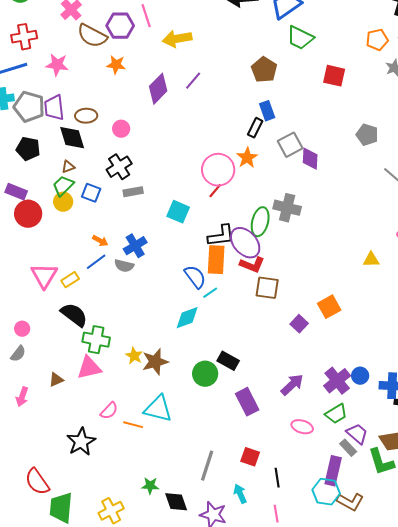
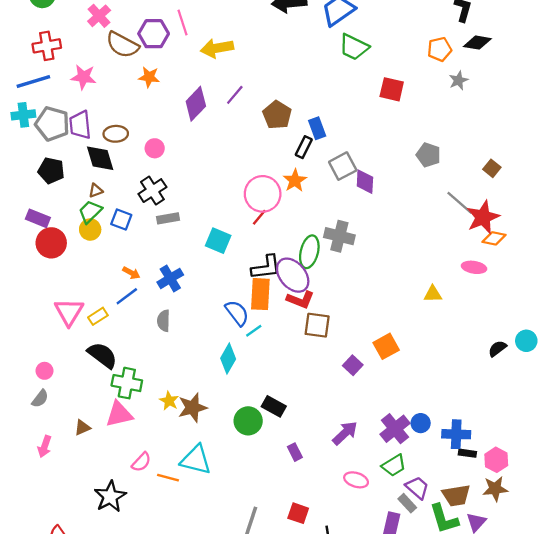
brown pentagon: (264, 70) -> (277, 115), moved
gray semicircle: (124, 266) -> (164, 321), moved, turned 78
cyan diamond: (187, 318) -> (228, 359), turned -40
purple rectangle: (247, 402) -> (295, 452), size x0.6

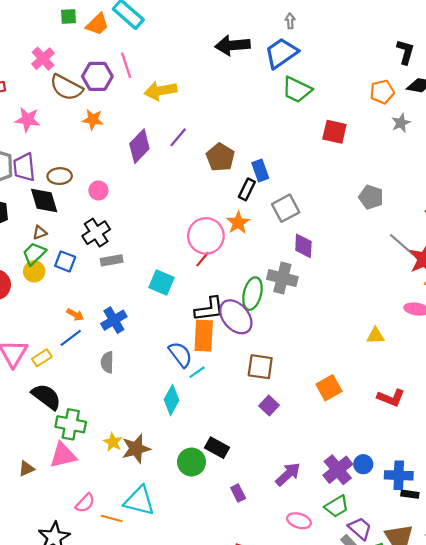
purple diamond: (365, 182) -> (303, 246), moved
red L-shape: (300, 300) -> (391, 398), moved
purple square: (353, 365) -> (269, 405), moved

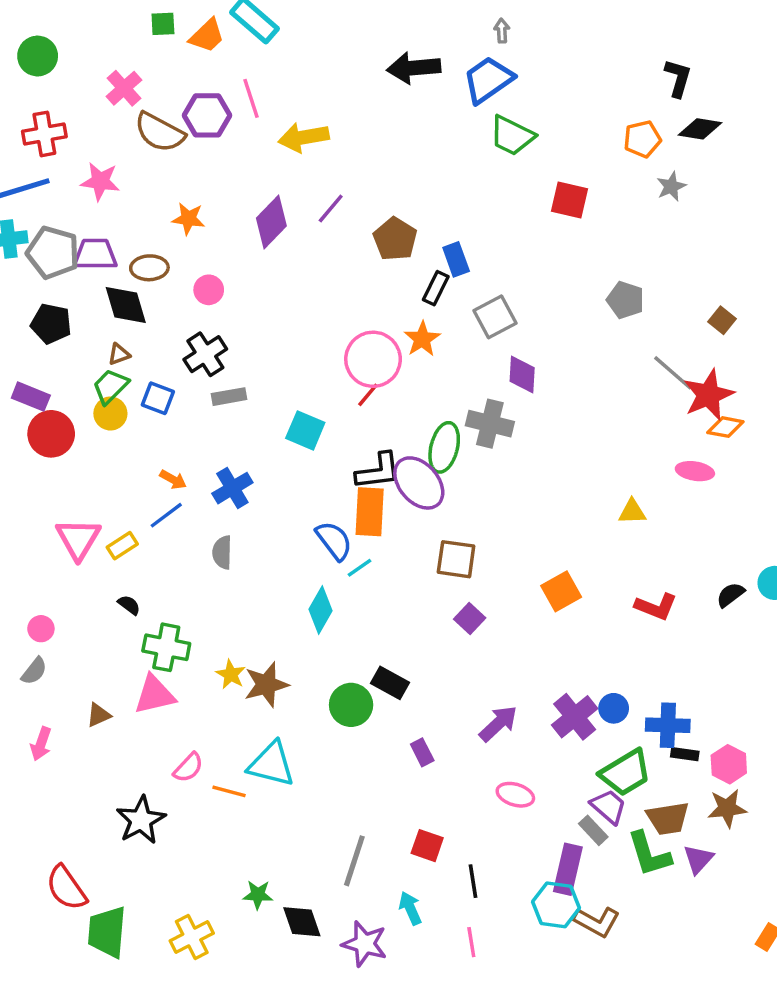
orange star: (93, 120) -> (188, 219), moved
purple trapezoid: (24, 167) -> (95, 254), turned 96
black semicircle: (46, 397) -> (129, 605), size x0.5
green trapezoid: (337, 506) -> (625, 773), moved, size x1.4

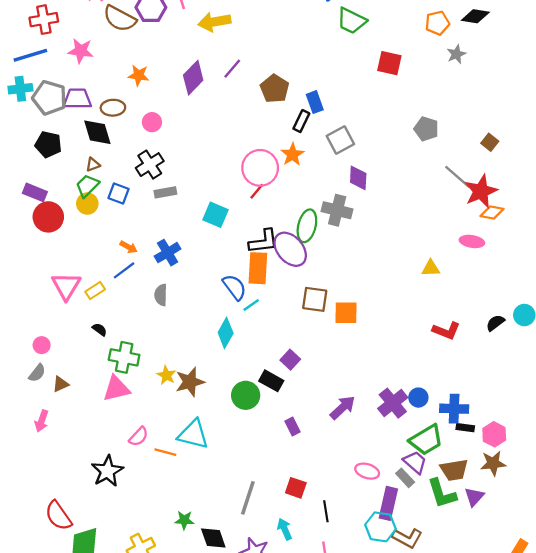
orange square: (561, 591) -> (346, 313), moved, turned 30
purple square: (470, 618) -> (290, 360), moved
brown triangle: (99, 715) -> (61, 384), moved
pink ellipse: (515, 795) -> (367, 471), moved

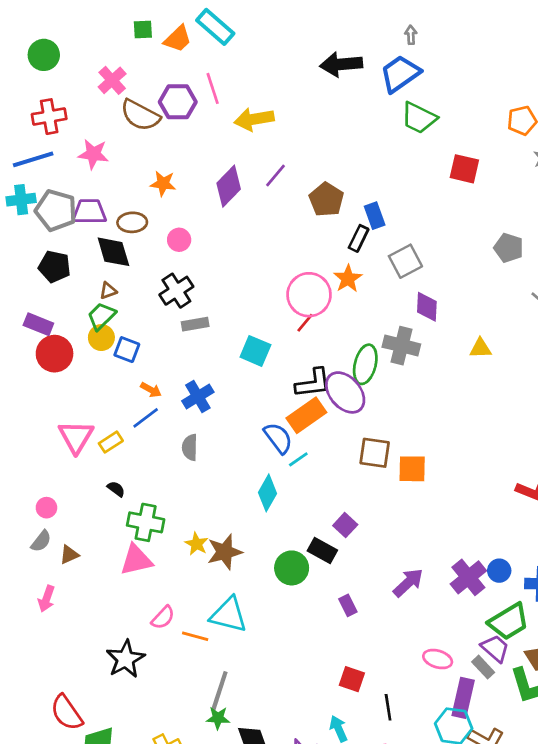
blue square: (119, 194) -> (127, 350), moved
orange rectangle: (258, 268) -> (306, 415), turned 52
yellow triangle: (431, 268) -> (480, 348), moved
gray line: (248, 498) -> (219, 691), moved

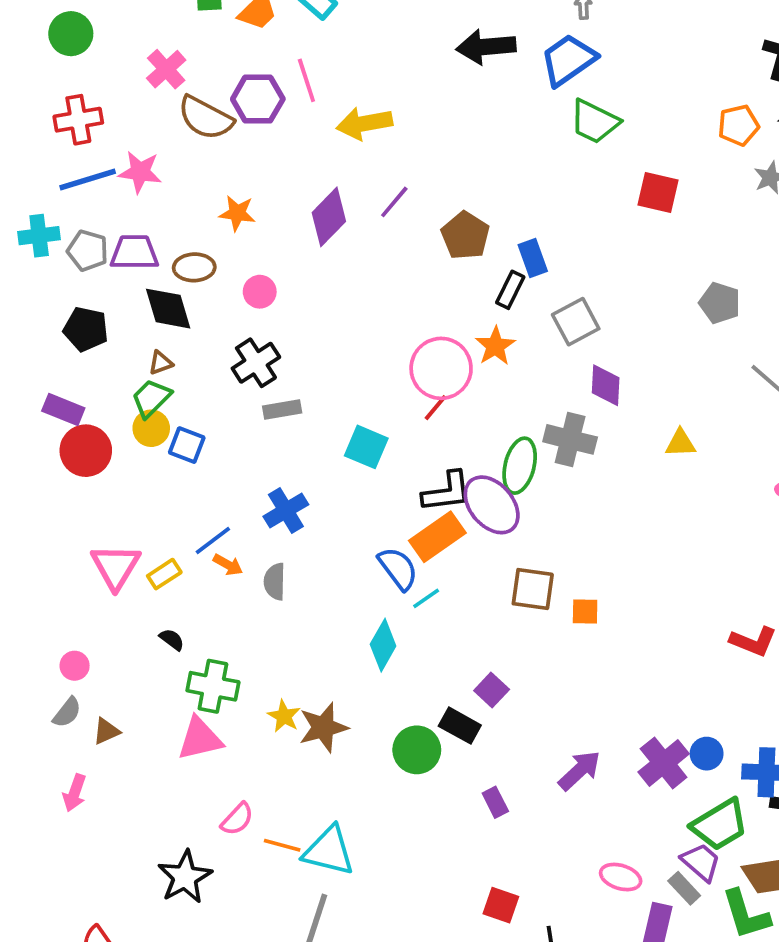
blue line: (33, 159) -> (88, 180), moved
gray pentagon: (56, 210) -> (88, 251), size x0.7
orange arrow: (151, 390) -> (228, 565), moved
orange square: (412, 469) -> (585, 611), size x0.7
cyan triangle: (229, 615) -> (329, 851), moved

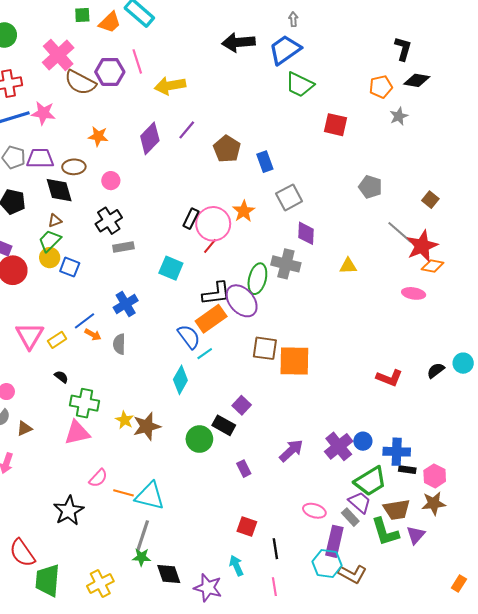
pink cross: (166, 69) -> (58, 55), size x1.4
black rectangle: (510, 290) -> (191, 219), moved
orange square: (585, 611) -> (294, 361), size x2.0

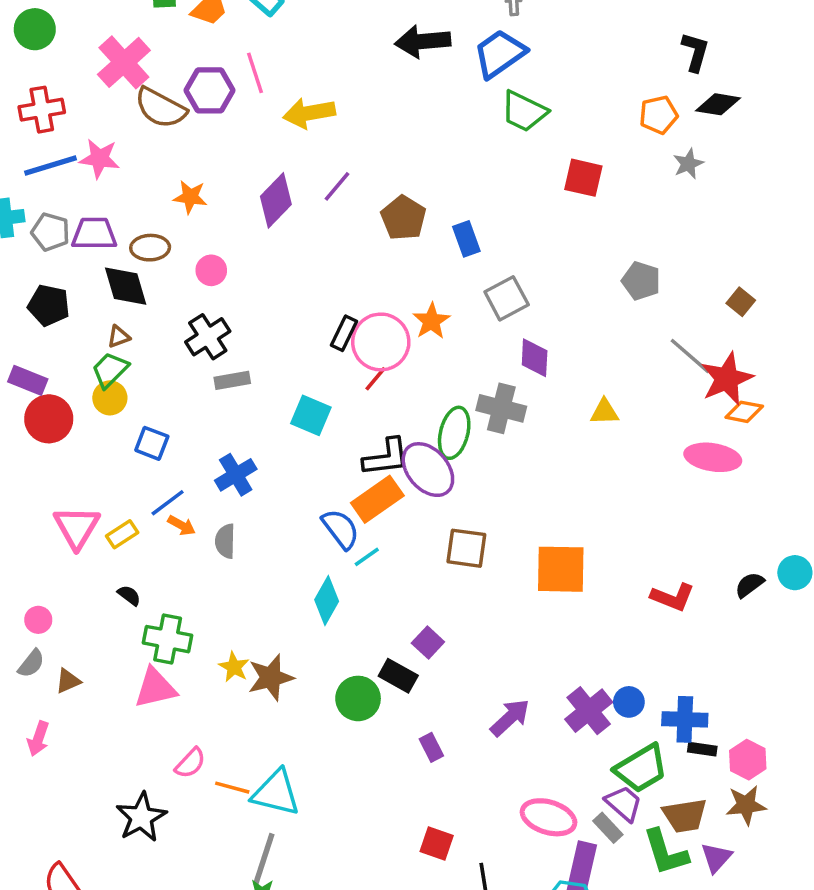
blue square: (70, 267) -> (152, 443), moved
pink ellipse: (414, 293) -> (713, 457), size x1.4
orange square: (294, 361) -> (561, 569), moved
pink ellipse: (314, 511) -> (549, 817), size x1.4

